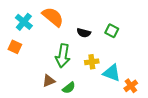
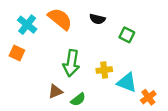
black semicircle: (84, 33) -> (97, 19), moved

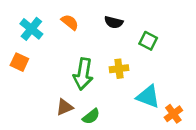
orange semicircle: (60, 19) -> (70, 22), size x0.6
yellow cross: (104, 70) -> (119, 69), moved

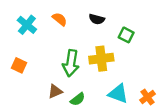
orange square: (19, 62) -> (19, 65), moved
yellow cross: (119, 69) -> (101, 59), size x1.5
cyan triangle: (148, 97) -> (118, 94), moved

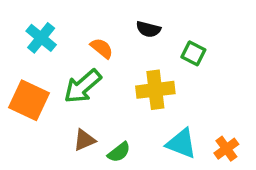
orange semicircle: (60, 19) -> (102, 48), moved
green arrow: (71, 63) -> (83, 86), moved, turned 40
orange square: (19, 65) -> (29, 100), size x1.6

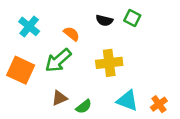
green square: (193, 53) -> (132, 18), moved

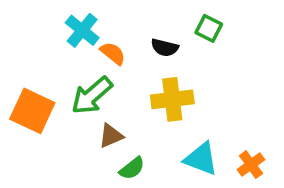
black semicircle: (104, 20) -> (165, 48), moved
cyan cross: (29, 26) -> (82, 30), moved
brown triangle: (59, 98) -> (111, 136), moved

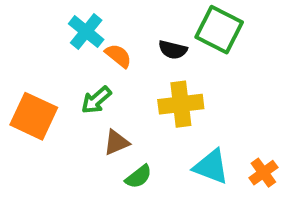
green square: (209, 28) -> (219, 30), size x1.6
green arrow: (92, 95) -> (96, 100), size x0.7

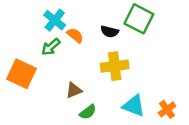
green arrow: (96, 100) -> (51, 47), moved

